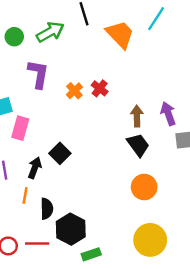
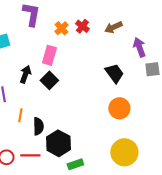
brown arrow: (137, 116) -> (113, 27), moved, turned -114
pink rectangle: (20, 128) -> (49, 55), moved
black arrow: (35, 168) -> (25, 74), moved

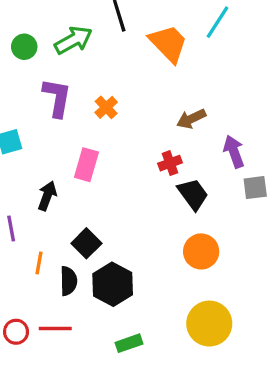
red cross: (82, 26) -> (170, 163), moved, turned 32
orange cross: (61, 28) -> (106, 107), moved
black square: (49, 80) -> (86, 243), moved
black hexagon: (58, 143) -> (113, 284), moved

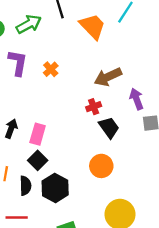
brown arrow: (191, 119) -> (108, 77), size x1.4
pink rectangle: (86, 165) -> (38, 134), moved
orange circle: (201, 251) -> (101, 166), moved

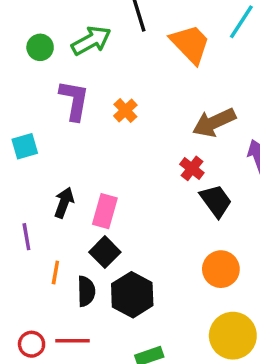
red cross: (94, 107) -> (192, 168), turned -32
orange circle: (101, 166) -> (221, 269), moved

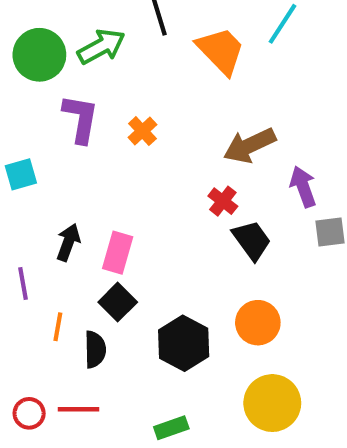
green circle: (40, 47) -> (39, 55), size x1.6
black hexagon: (132, 295) -> (184, 343), moved

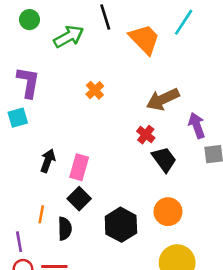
green circle: (39, 55) -> (30, 20), moved, size x0.6
purple L-shape: (81, 119) -> (28, 82), moved
purple line: (23, 284) -> (19, 242), moved

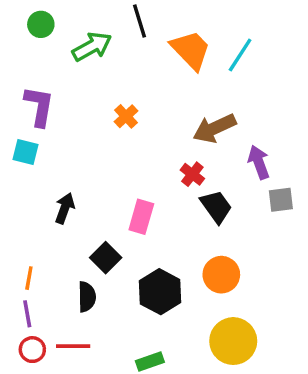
cyan line: (184, 22) -> (240, 55), moved
cyan square: (18, 118) -> (26, 152), turned 30
pink rectangle: (79, 167) -> (141, 217), moved
orange line: (41, 214) -> (29, 278), moved

